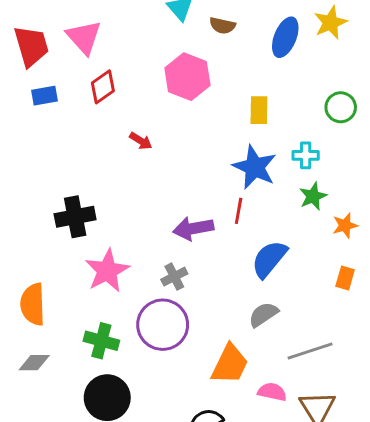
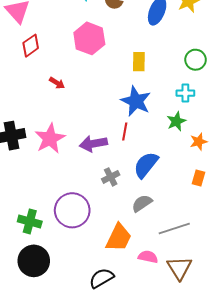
cyan cross: (306, 155) -> (185, 93), moved
pink star: (107, 271) -> (50, 139), moved
gray cross: (174, 277) -> (111, 177), moved

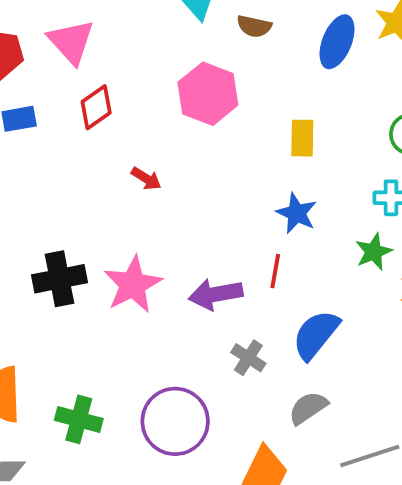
blue star: (136, 101) -> (297, 213), size x0.7
gray cross: (111, 177) -> (248, 358), turned -30
green cross: (30, 221) -> (79, 419), moved

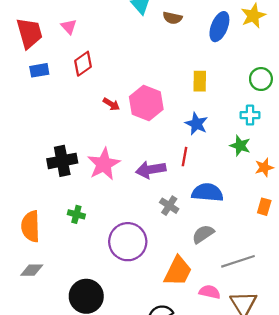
pink triangle: (71, 42) -> (69, 27), size x0.6
pink hexagon: (208, 94) -> (146, 103), moved
green star: (374, 252) -> (240, 146), turned -30
blue semicircle: (316, 335) -> (207, 193), turned 56
green cross: (79, 419) -> (76, 214), moved, size x0.7

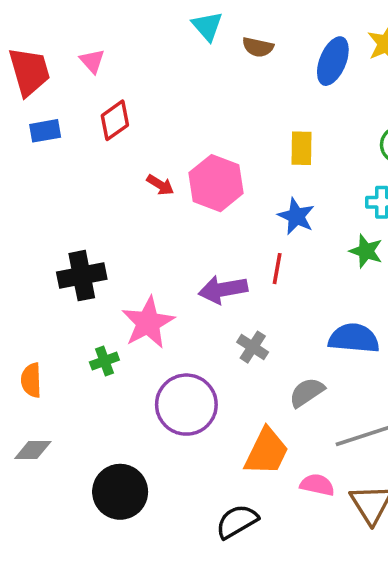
pink star: (104, 164) -> (148, 323), moved
blue semicircle: (207, 193) -> (354, 338), moved
green cross: (76, 214) -> (104, 361), turned -35
orange semicircle: (31, 226) -> (31, 380), size x0.7

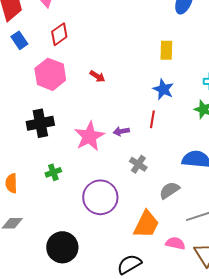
blue rectangle: (45, 131) -> (19, 40), turned 66
pink hexagon: (216, 183) -> (50, 74), moved
red arrow: (160, 185) -> (97, 76), moved
purple arrow: (223, 289) -> (121, 131), size x0.6
pink star: (148, 323) -> (89, 136), moved

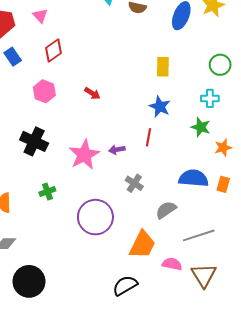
pink hexagon: (50, 74) -> (44, 91), size x0.7
black cross: (40, 123) -> (34, 141), turned 36
black circle: (62, 247) -> (29, 281), moved

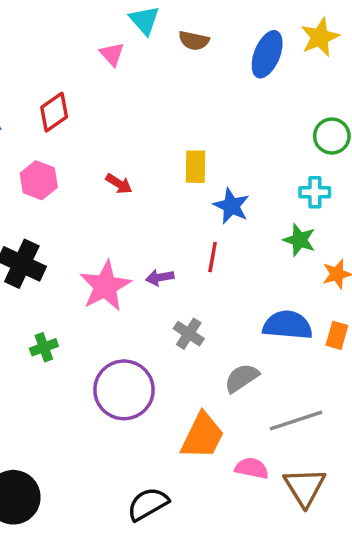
pink triangle: (40, 16) -> (112, 54), moved
yellow rectangle: (163, 67) -> (196, 167), moved
black semicircle: (125, 286) -> (148, 504), moved

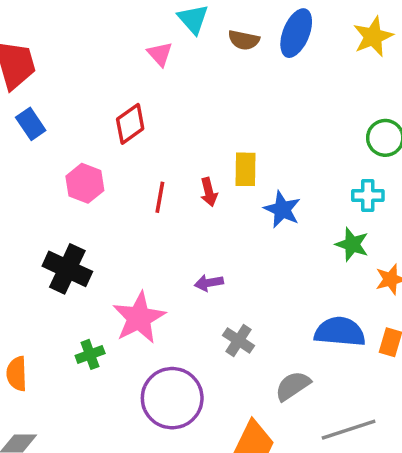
blue ellipse: (267, 54) -> (296, 33), moved
red diamond: (54, 112) -> (130, 124), moved
red arrow: (119, 184) -> (209, 192), moved, turned 44
red line: (213, 257) -> (160, 197), moved
pink star: (105, 286) -> (139, 318), moved

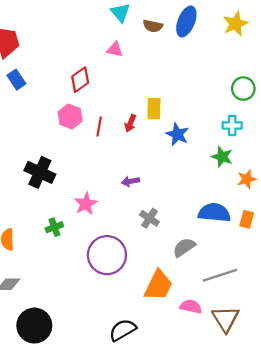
pink triangle: (160, 54) -> (115, 49), moved, turned -36
pink hexagon: (85, 183) -> (70, 117), moved
red arrow: (209, 192) -> (130, 123), turned 36
pink star: (139, 318) -> (86, 204), size x0.7

